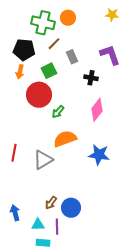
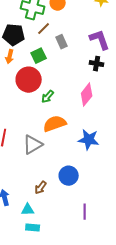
black cross: (91, 78) -> (97, 64), moved
blue circle: (71, 208) -> (69, 176), moved
purple line: (57, 227) -> (85, 212), moved

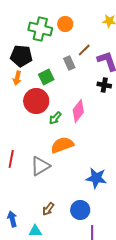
brown line: (44, 29) -> (84, 50), moved
pink diamond: (87, 95) -> (78, 111), moved
blue star: (89, 140) -> (96, 178), moved
blue circle: (69, 176) -> (80, 210), moved

